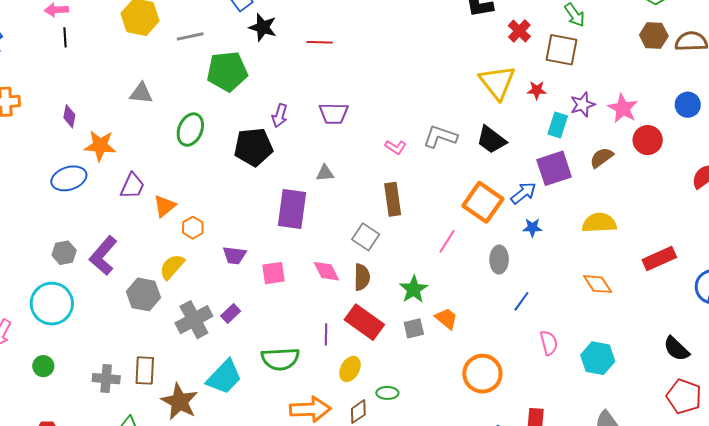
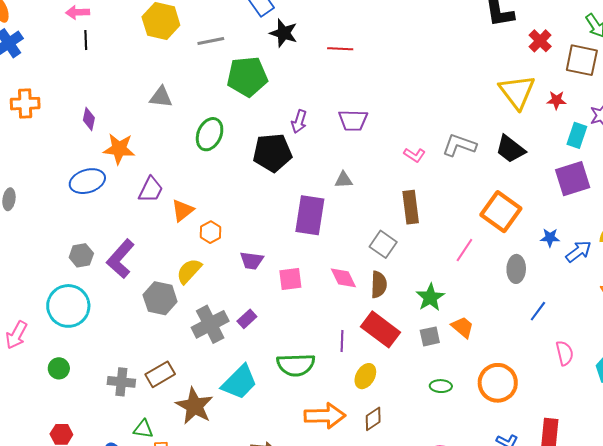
blue arrow: (523, 193) -> (579, 251), moved
brown rectangle: (145, 370) -> (160, 374), turned 56
green ellipse: (387, 393) -> (441, 386), moved

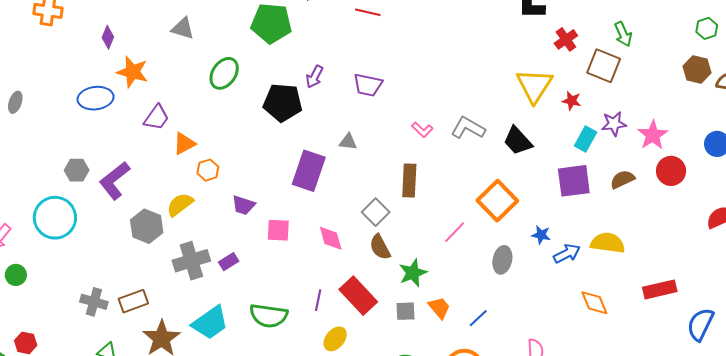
brown semicircle: (379, 284) -> (380, 247), moved, turned 140
blue line: (538, 311) -> (478, 318), moved
green circle: (59, 368) -> (16, 275), moved

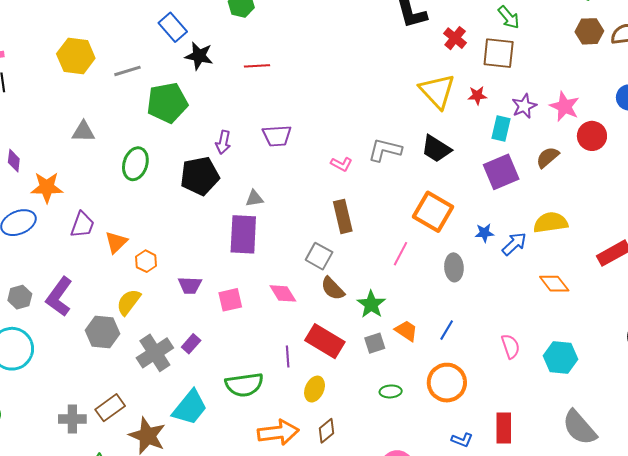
gray triangle: (348, 142) -> (254, 199), moved

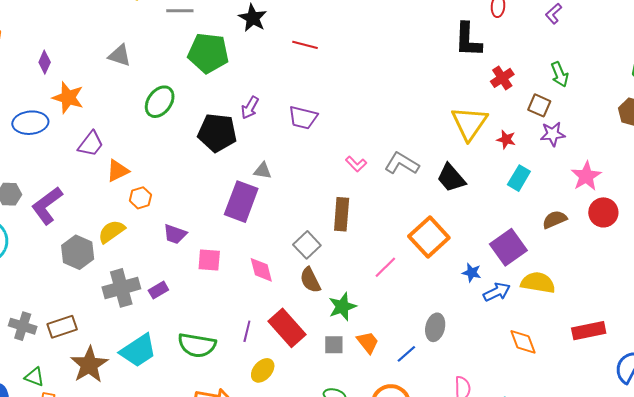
brown square: (499, 53) -> (539, 105), size x0.7
purple star: (524, 106) -> (553, 134), moved
purple square: (501, 172) -> (508, 247), moved, turned -30
gray ellipse: (454, 267) -> (435, 327), moved

